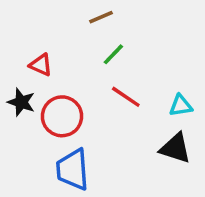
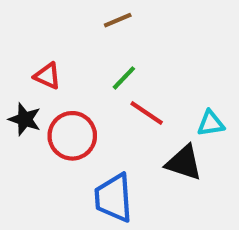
green line: (113, 54) -> (124, 78), moved
black triangle: (175, 148) -> (184, 163), moved
blue trapezoid: (73, 169) -> (114, 198), moved

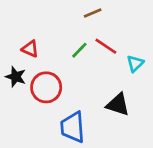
brown line: (118, 20) -> (93, 13), moved
red line: (147, 113) -> (106, 46), moved
cyan triangle: (211, 123) -> (135, 63), moved, turned -36

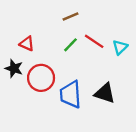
brown line: (93, 13) -> (71, 17), moved
cyan triangle: (135, 63) -> (120, 47), moved
blue trapezoid: (73, 127) -> (71, 94), moved

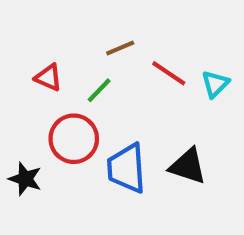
brown line: (71, 17) -> (120, 48), moved
green line: (71, 45) -> (99, 90), moved
black star: (14, 68) -> (25, 179), moved

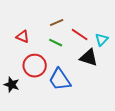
green line: (99, 90) -> (56, 43), moved, turned 72
black triangle: (188, 166) -> (89, 58), moved
blue trapezoid: (127, 168) -> (60, 80), turned -30

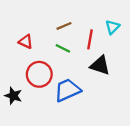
red line: (80, 35) -> (90, 39), turned 66
cyan triangle: (102, 40) -> (112, 27), moved
blue trapezoid: (60, 80) -> (67, 90), turned 100

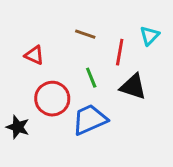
brown line: (64, 26) -> (85, 34), turned 42
green line: (63, 48) -> (91, 78), moved, turned 42

